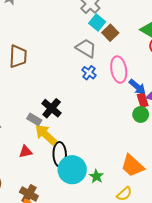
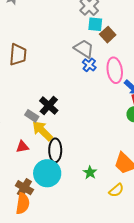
cyan square: (97, 23) -> (95, 24), turned -35
blue cross: (89, 73) -> (89, 65), moved
cyan circle: (72, 170) -> (47, 173), moved

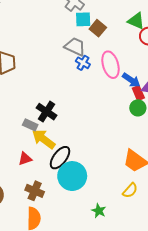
black ellipse: (55, 150) -> (60, 158), turned 45
cyan circle: (47, 173) -> (72, 176), moved
green star: (90, 173) -> (99, 211), moved
brown cross: (24, 188) -> (35, 191), moved

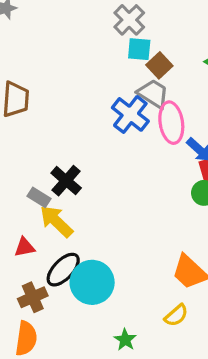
gray trapezoid: (75, 47) -> (153, 94), moved
blue cross: (83, 63) -> (130, 114), size x1.6
black ellipse: (60, 158) -> (63, 270), moved
brown cross: (35, 191) -> (33, 297), turned 36

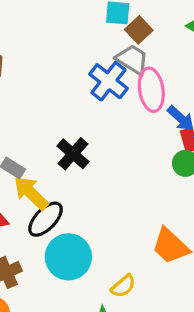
black cross: (66, 181) -> (73, 154), moved
black ellipse: (63, 270) -> (45, 219), moved
yellow semicircle: (176, 315) -> (123, 286), moved

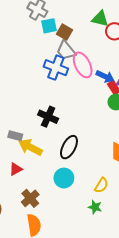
gray trapezoid: (132, 59) -> (66, 51), turned -145
black ellipse: (45, 219) -> (69, 147), moved
cyan circle: (68, 257) -> (64, 178), size x0.7

